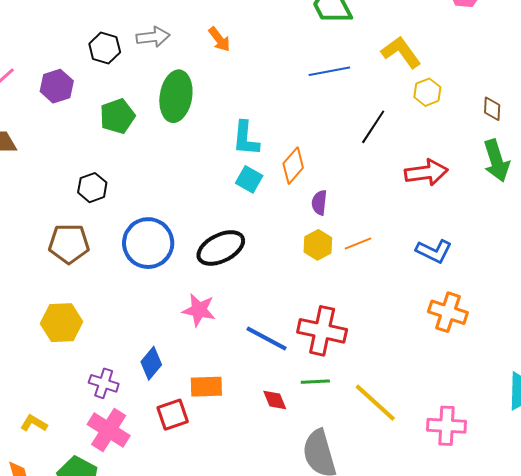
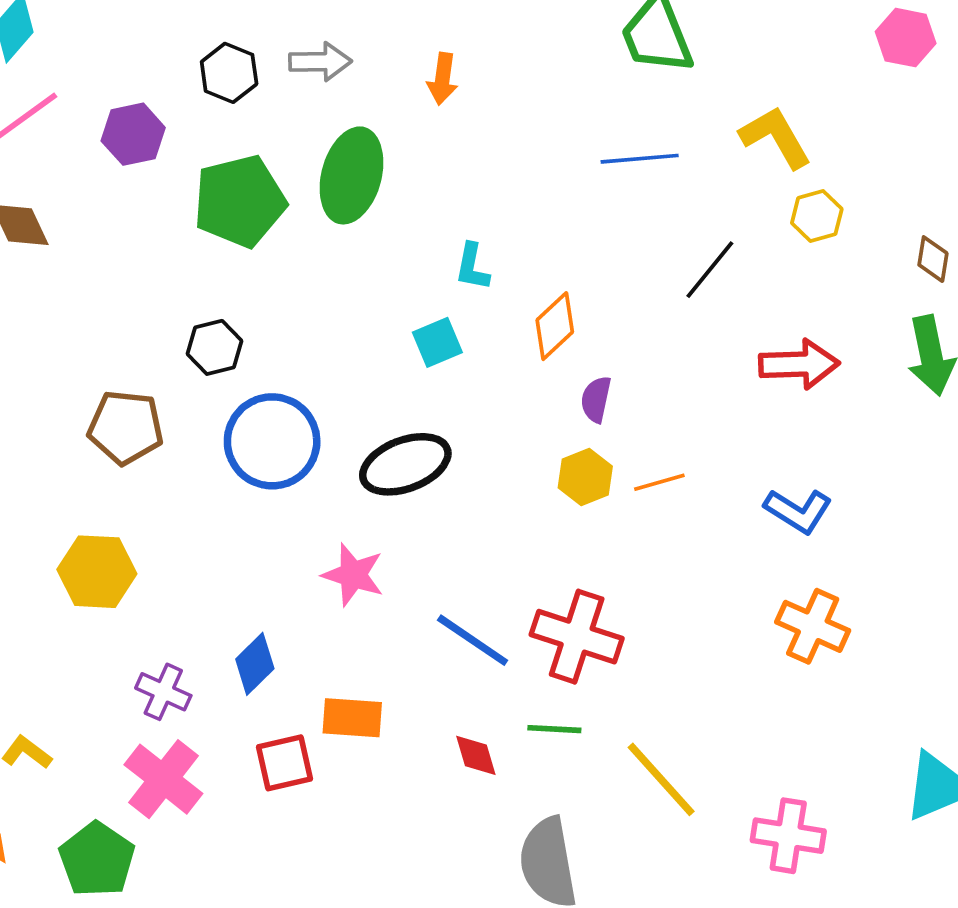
orange arrow: (219, 39) -> (442, 79), turned 40
green pentagon: (117, 116) -> (240, 201), size x1.4
cyan L-shape: (246, 139) -> (472, 267), size x0.7
cyan square: (249, 179) -> (437, 342), moved, turned 32
black hexagon: (92, 188) -> (214, 347), moved

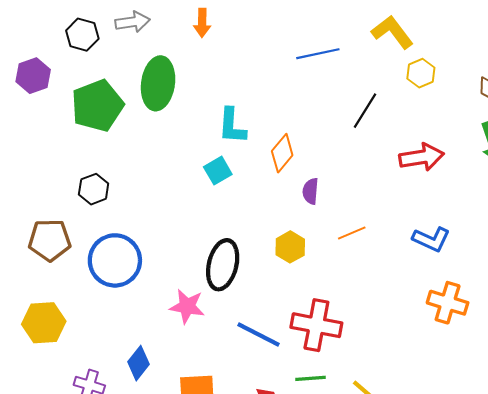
cyan L-shape: (472, 267) -> (232, 126), size x1.4
blue circle: (272, 441) -> (115, 260), moved
black ellipse: (405, 464) -> (223, 265), moved, turned -48
yellow hexagon: (585, 477) -> (290, 247), moved

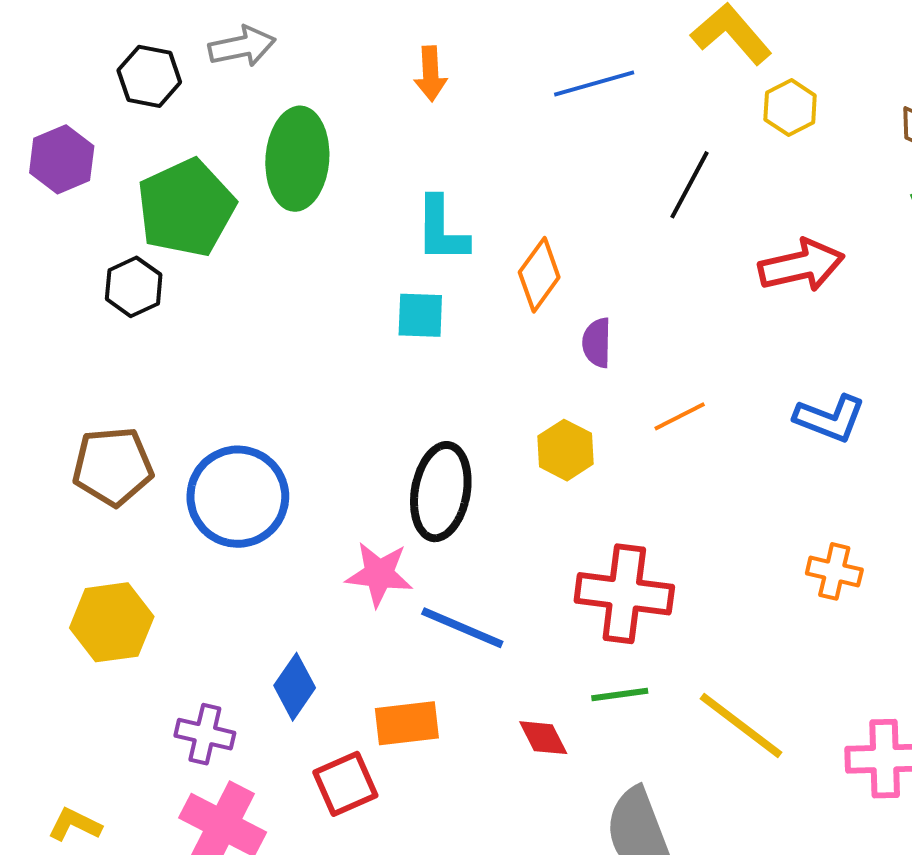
orange arrow: (202, 23) -> (431, 74), moved
cyan square: (218, 171) -> (420, 315), turned 36
black hexagon: (94, 189) -> (134, 287), moved
orange cross: (448, 303) -> (834, 571), moved, size x0.7
blue line: (258, 334) -> (462, 628), moved

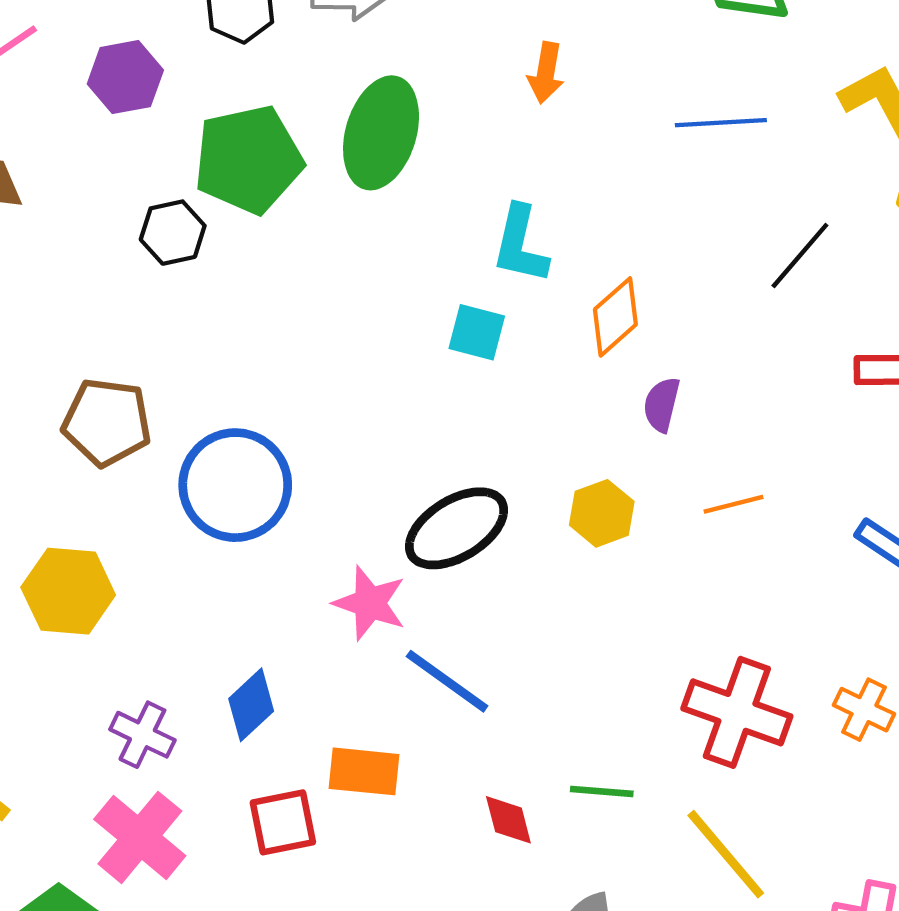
black ellipse: (441, 492) -> (457, 528), turned 36
red cross: (624, 594) -> (737, 712), moved

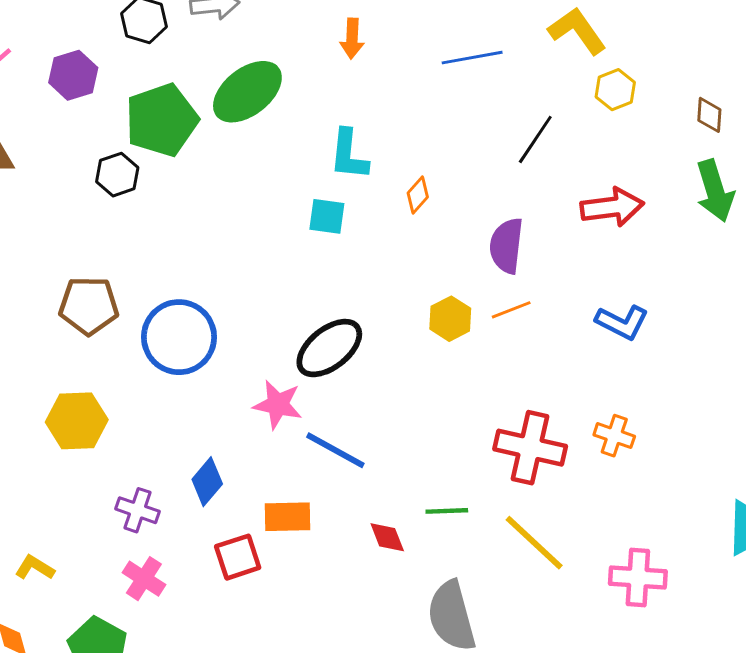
green ellipse: (381, 133) -> (247, 92), turned 42
orange diamond: (615, 317) -> (418, 195), size x0.7
purple semicircle: (662, 404) -> (506, 246), moved, size x1.5
yellow hexagon: (602, 513) -> (450, 319), moved
pink cross: (140, 837) -> (144, 579), size x0.7

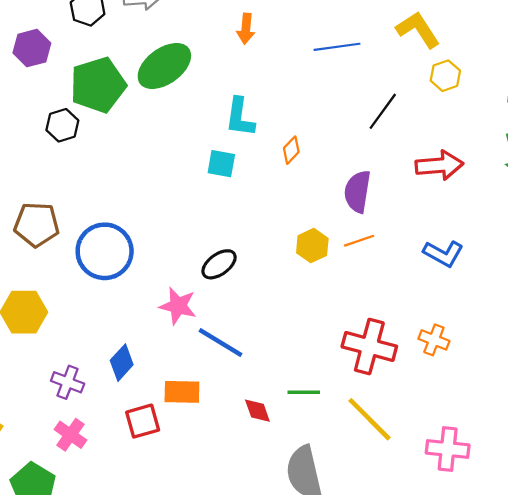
black ellipse: (329, 348) -> (219, 264), size x0.7

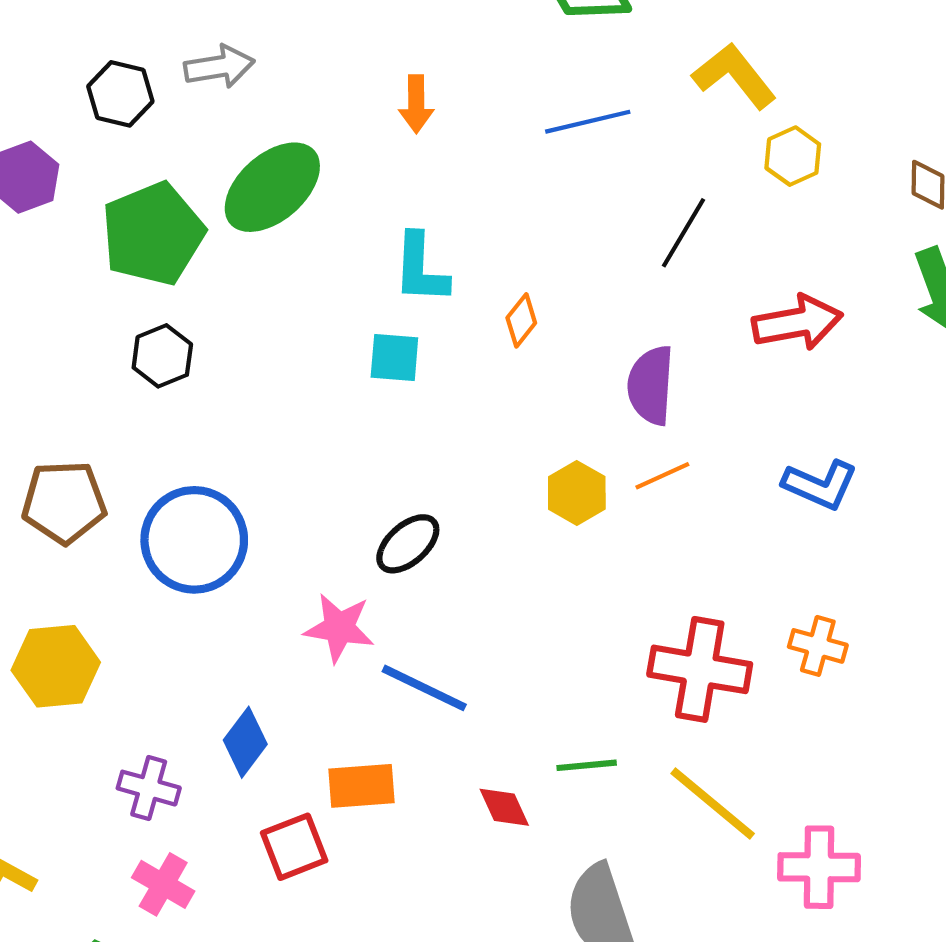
black hexagon: (62, 125) -> (162, 356), moved
pink cross: (448, 449) -> (819, 867), moved

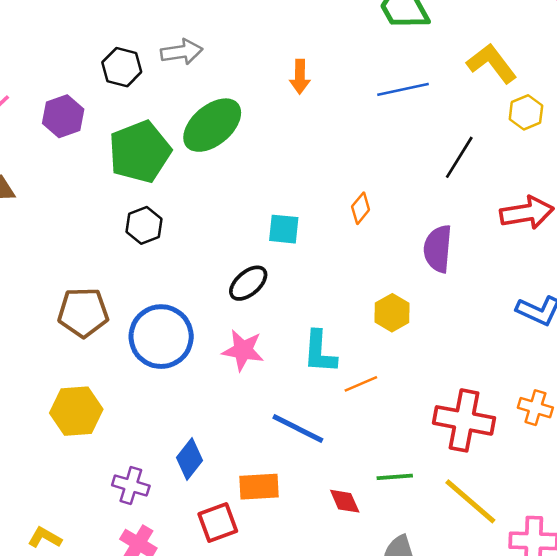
cyan L-shape: (421, 268) -> (320, 352), moved
orange line: (662, 476) -> (361, 384), moved
black ellipse: (408, 544) -> (248, 283), moved
pink star: (339, 628) -> (243, 350), moved

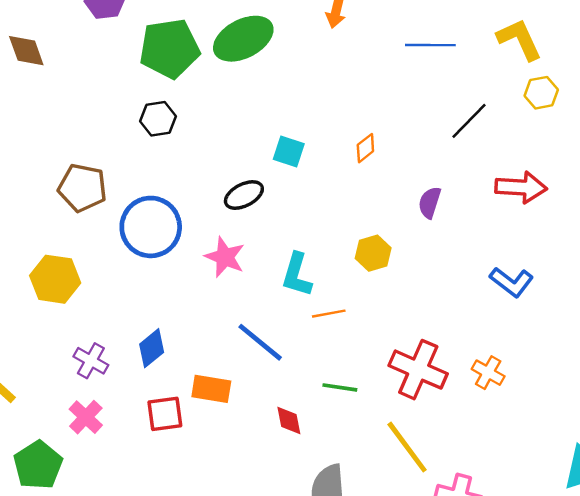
purple semicircle: (438, 249) -> (430, 203), size x0.7
green line: (395, 477) -> (340, 387), moved

